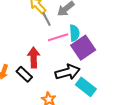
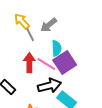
pink line: (58, 37) -> (46, 64), moved, turned 48
red arrow: (34, 58) -> (29, 63), moved

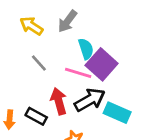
gray line: (30, 35) -> (39, 63), moved
red arrow: (29, 63) -> (59, 101), moved

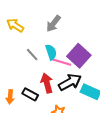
yellow arrow: (31, 26) -> (15, 25), moved
cyan semicircle: (86, 49) -> (51, 52), moved

